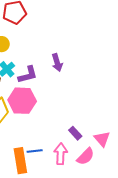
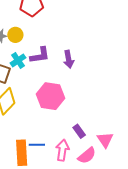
purple L-shape: (28, 75) -> (40, 55), moved
pink hexagon: (22, 101) -> (51, 96), moved

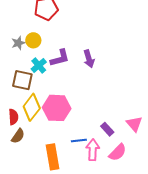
pink hexagon: (51, 96) -> (57, 108), moved
pink triangle: (105, 140) -> (134, 124), moved
blue line: (37, 145) -> (79, 140), moved

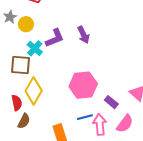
gray star: (18, 43) -> (10, 17), moved
pink hexagon: (57, 108) -> (83, 85), moved

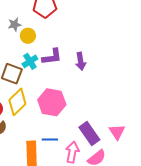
pink hexagon: (83, 85) -> (52, 102), moved
purple rectangle: (111, 102) -> (89, 134), size x1.6
blue line: (85, 117) -> (50, 139), moved

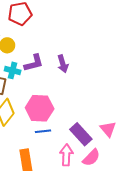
cyan cross: (30, 61) -> (13, 70), turned -35
blue line: (50, 139) -> (43, 131), moved

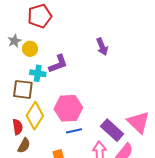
purple arrow: (63, 64) -> (102, 47), moved
pink triangle: (108, 129) -> (139, 122), size x1.4

